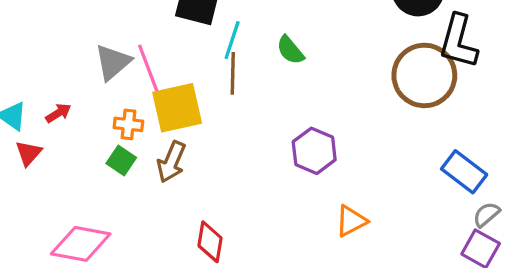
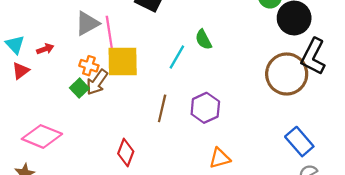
cyan line: (232, 40) -> (177, 57), moved
brown line: (233, 73) -> (162, 108), moved
brown arrow: (171, 162) -> (97, 82), moved

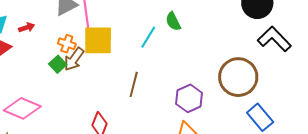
black L-shape: (313, 57) -> (274, 39), turned 108
brown circle: (287, 74) -> (238, 77), moved
purple hexagon: (205, 108) -> (189, 98), moved

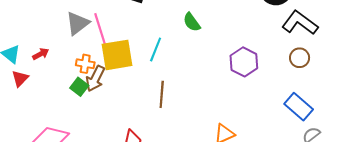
cyan line: (148, 37) -> (156, 50), moved
brown circle: (238, 77) -> (300, 58), moved, size x0.5
purple hexagon: (189, 98) -> (244, 62), moved

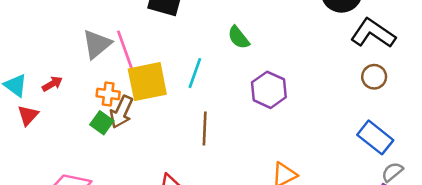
purple hexagon: (244, 62) -> (269, 90), moved

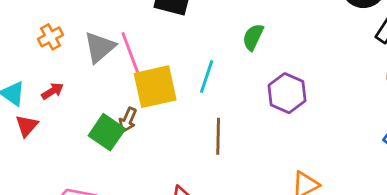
green semicircle: (239, 37) -> (253, 37), turned 65
orange cross: (108, 94) -> (50, 37), moved, turned -35
brown arrow: (121, 112) -> (128, 120), size x0.7
green square: (102, 123) -> (107, 132), size x1.4

